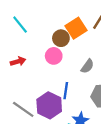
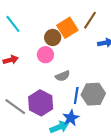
gray semicircle: (87, 66) -> (63, 76), moved, turned 32
blue line: (66, 91) -> (76, 96), moved

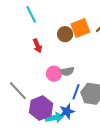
pink circle: (45, 55) -> (54, 74), moved
red arrow: (11, 60) -> (37, 46), moved, turned 72
purple hexagon: (41, 103) -> (41, 108), moved

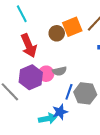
red arrow: (37, 46) -> (29, 46), size x1.6
purple hexagon: (41, 108) -> (31, 77), moved

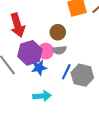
brown circle: (57, 33) -> (58, 32), moved
red arrow: (29, 46) -> (17, 25), moved
blue star: (60, 112) -> (39, 68), moved

